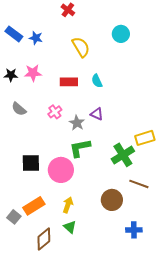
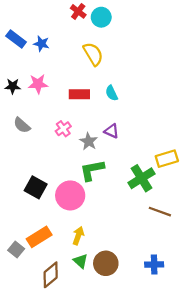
cyan circle: (121, 34) -> (101, 17), moved
black square: (31, 163) -> (36, 187), turned 30
brown circle: (112, 200) -> (106, 263), moved

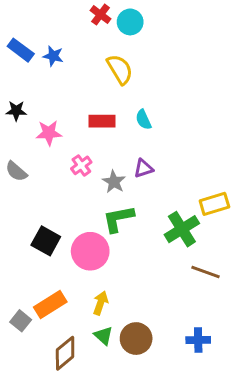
pink star: (38, 84) -> (49, 133), moved
gray semicircle: (22, 125) -> (16, 171), moved
purple triangle: (112, 131) -> (143, 168), turned -42

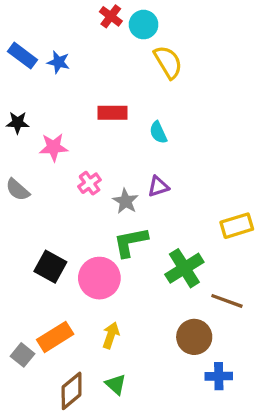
yellow semicircle: (120, 69) -> (168, 62), moved
red rectangle: (102, 121) -> (112, 113), moved
green cross: (182, 229) -> (184, 268), moved
green triangle: (104, 336) -> (116, 384), moved
brown circle: (136, 339) -> (194, 337), moved

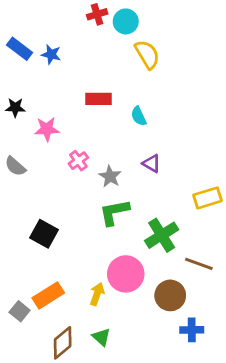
red cross: (111, 16) -> (97, 14), turned 36
purple triangle: (158, 186) -> (152, 163), moved, turned 48
pink circle: (99, 278) -> (126, 274), moved

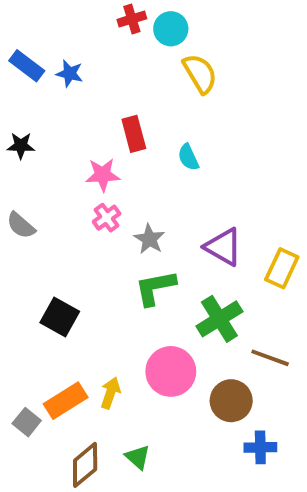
red rectangle: (98, 99) -> (134, 134), turned 75
pink star: (47, 129) -> (103, 175), moved
purple triangle: (152, 163) -> (223, 247), moved, size x1.5
yellow rectangle: (208, 198) -> (282, 268), turned -48
yellow arrow: (97, 294) -> (110, 393), moved

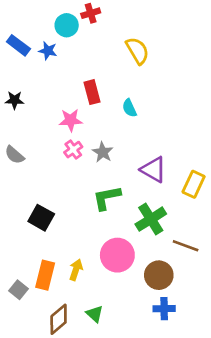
cyan circle: (171, 29) -> (67, 25), moved
gray star: (149, 239) -> (103, 152), moved
orange rectangle: (66, 401) -> (45, 275), turned -44
blue cross: (260, 447) -> (164, 309), moved

